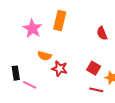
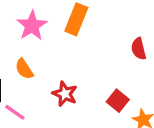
orange semicircle: (45, 56) -> (24, 69), moved, turned 32

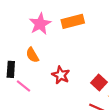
orange rectangle: (76, 19) -> (73, 21), turned 50

